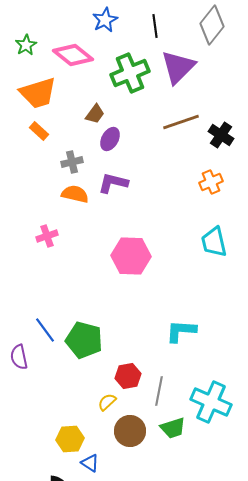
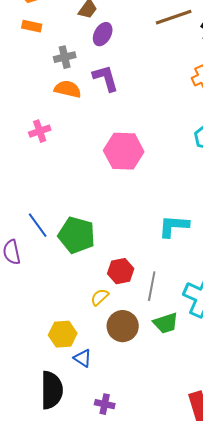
orange rectangle: (39, 131) -> (32, 26), turned -30
purple L-shape: (113, 183) -> (106, 78), turned 60

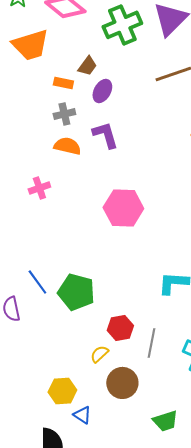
orange rectangle: (32, 26) -> (63, 83), moved
green trapezoid: (166, 323) -> (165, 421), moved

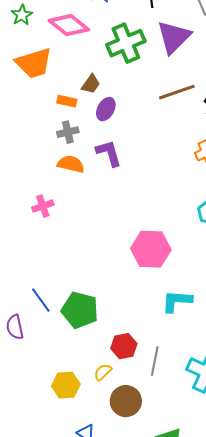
pink hexagon: (123, 208) -> (151, 249), moved
yellow hexagon: (62, 391) -> (66, 385), moved

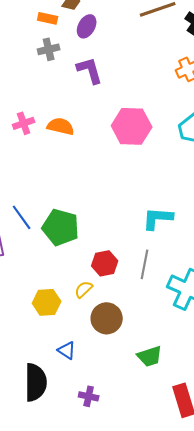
orange semicircle: (71, 164) -> (61, 126), moved
pink hexagon: (151, 249) -> (132, 126), moved
gray line: (155, 361) -> (145, 264), moved

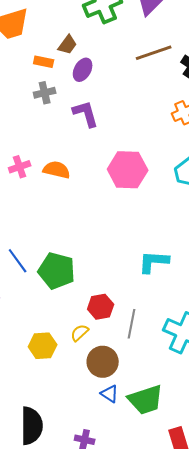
gray line: (145, 264) -> (132, 324), moved
blue triangle: (67, 350) -> (110, 394), moved
green trapezoid: (150, 356) -> (146, 400), size x1.4

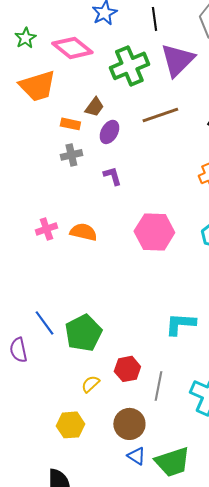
brown line: (154, 53) -> (160, 115), moved
purple L-shape: (86, 114) -> (112, 176), size x0.7
green pentagon: (57, 271) -> (83, 333), turned 30
yellow semicircle: (80, 333) -> (90, 384), moved
yellow hexagon: (43, 346) -> (70, 425), moved

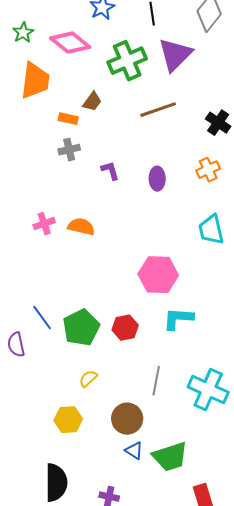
orange trapezoid: (37, 86) -> (35, 81), turned -66
purple ellipse: (109, 132) -> (157, 179), moved, turned -30
pink hexagon: (154, 232) -> (158, 275), moved
red hexagon: (127, 369) -> (125, 328), moved

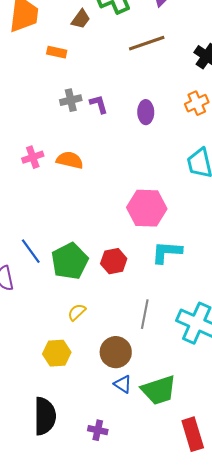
brown trapezoid: (92, 102) -> (81, 19), moved
gray cross: (69, 150) -> (71, 100), moved

